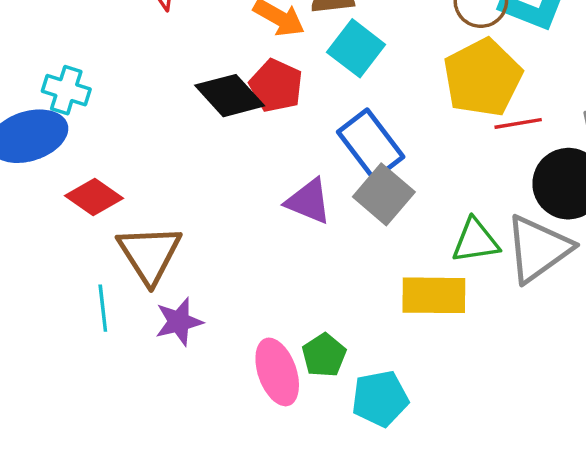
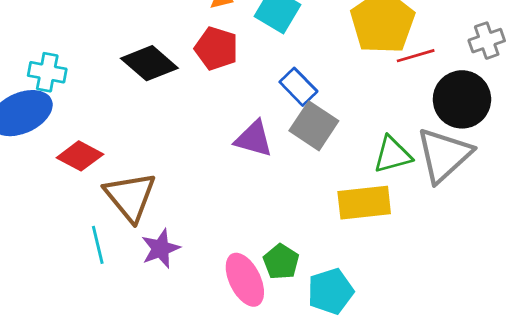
black diamond: (230, 96) -> (149, 63), moved
blue rectangle: (371, 144) -> (298, 87), size x0.7

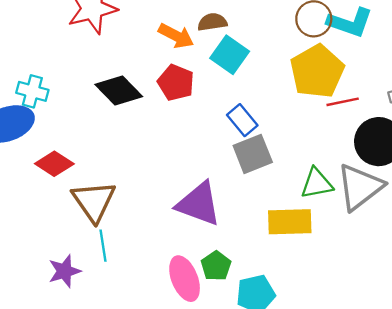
gray square: (314, 126) -> (253, 154), turned 30
purple triangle: (254, 139) -> (199, 204), moved, size x1.4
cyan line: (98, 245) -> (103, 246), moved
purple star: (161, 249) -> (64, 271), moved

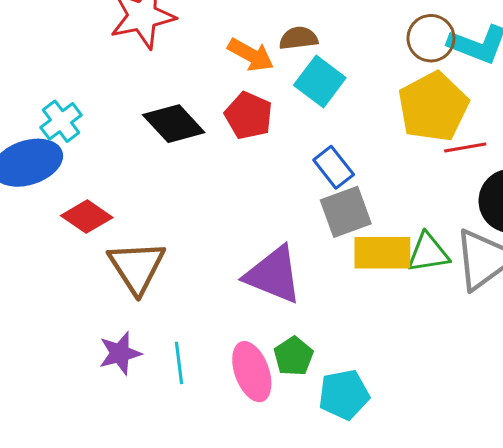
cyan cross: (32, 91) -> (61, 121), turned 36
yellow rectangle: (290, 222) -> (382, 253), moved
cyan line: (103, 246) -> (179, 363), moved
purple star: (64, 271) -> (120, 353), moved

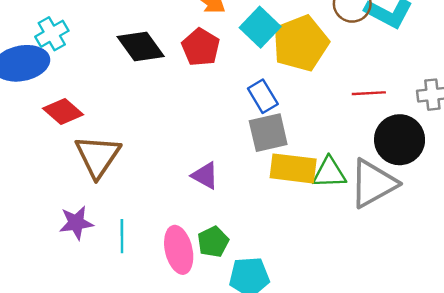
yellow pentagon: (433, 107) -> (301, 43), moved
purple triangle: (273, 275) -> (205, 175), size x0.6

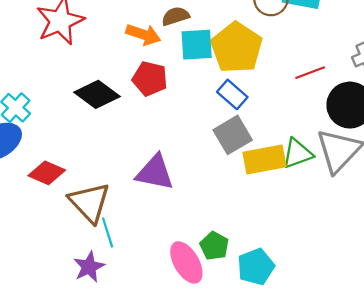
cyan square: (260, 27) -> (197, 45), turned -30
blue rectangle: (263, 96) -> (232, 94), moved
purple triangle: (205, 175) -> (155, 172), moved, size x1.5
cyan line: (122, 236) -> (108, 233), moved

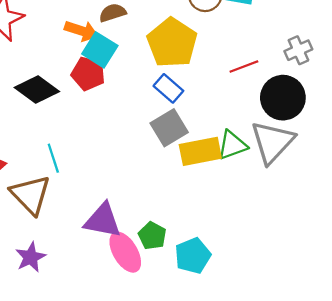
cyan square: (197, 45) -> (100, 50), moved, turned 36
purple triangle: (155, 172) -> (103, 221), moved
cyan line: (108, 233) -> (53, 158), moved

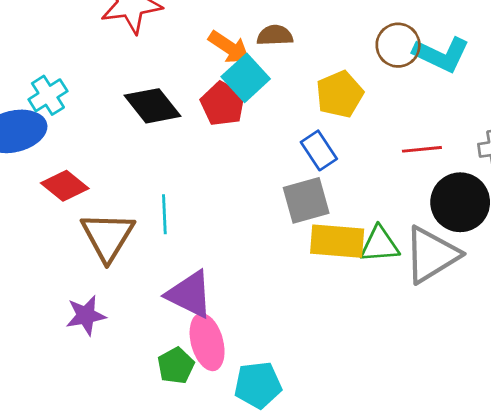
yellow pentagon: (172, 43) -> (340, 94), size x0.7
cyan line: (53, 158) -> (164, 214), moved
green pentagon: (152, 236) -> (176, 366), moved
cyan pentagon: (193, 256) -> (258, 385), moved

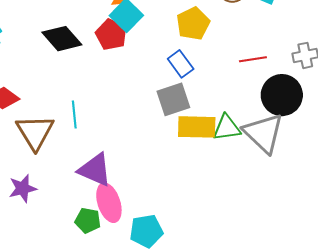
gray triangle: (431, 255) -> (263, 133), turned -42
green pentagon: (176, 366) -> (88, 220), turned -30

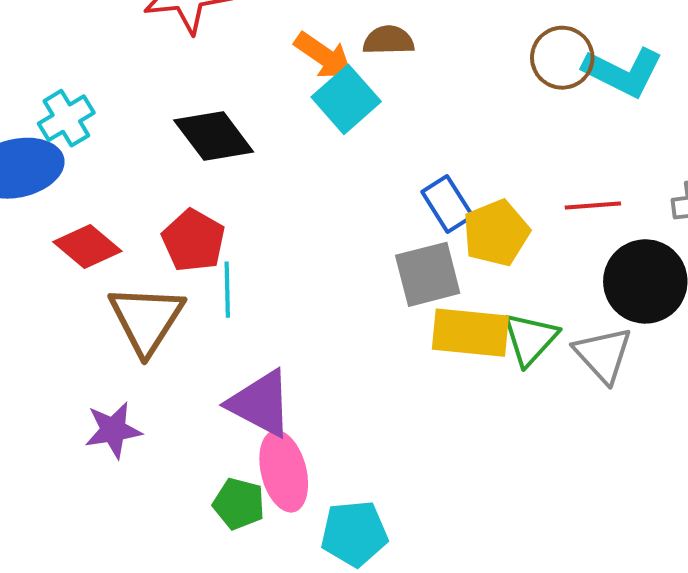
yellow pentagon: (193, 24) -> (496, 233), moved
red pentagon: (111, 35) -> (193, 241), moved
green triangle: (227, 128) -> (530, 339), turned -44
gray triangle: (263, 133) -> (603, 355), size x0.7

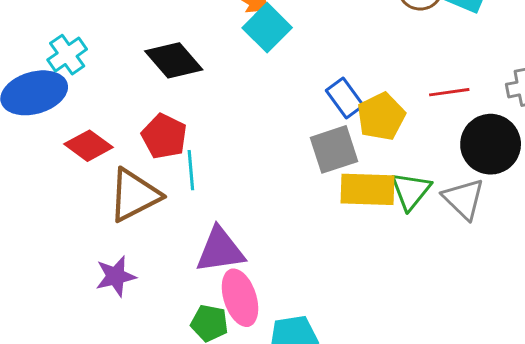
brown triangle: (146, 319) -> (134, 195), turned 34
purple triangle: (260, 403) -> (220, 250), turned -32

